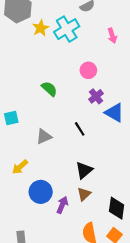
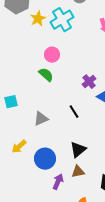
pink circle: (88, 70) -> (52, 55), moved
blue circle: (41, 192) -> (45, 159), moved
brown triangle: (84, 194) -> (78, 172), turned 32

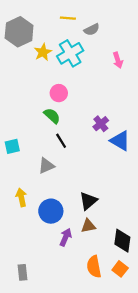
black line: (74, 112) -> (61, 141), moved
yellow arrow: (19, 147) -> (21, 197), turned 119

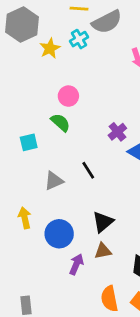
gray semicircle: (92, 30) -> (107, 22), size x1.6
cyan cross: (70, 53) -> (79, 39), moved, size x0.6
black line: (61, 141) -> (88, 170), moved
cyan square: (12, 146) -> (29, 142), moved

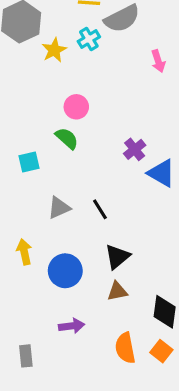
black line: (88, 170) -> (100, 209), moved
purple arrow: (76, 264) -> (72, 326), moved, turned 60

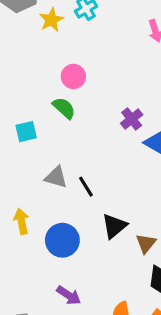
gray triangle: (59, 208) -> (56, 177), turned 40
black line: (100, 209) -> (86, 187), moved
brown triangle: (117, 291) -> (146, 243), moved, turned -40
purple arrow: (72, 326) -> (69, 295), turned 40

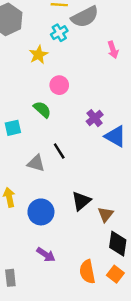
yellow star: (51, 20) -> (39, 55), moved
pink circle: (73, 76) -> (59, 85), moved
black line: (86, 187) -> (59, 151), moved

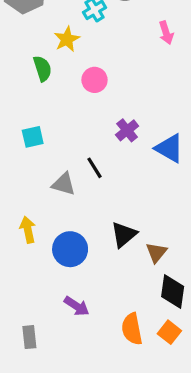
green semicircle: (42, 110) -> (42, 68), moved, turned 30
purple cross: (95, 118) -> (127, 130), moved

